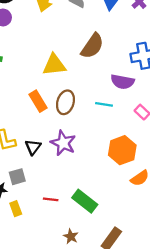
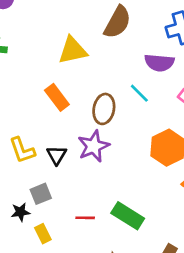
brown ellipse: (65, 102) -> (104, 109), moved
cyan line: (104, 104) -> (139, 93), turned 42
purple star: (63, 143) -> (93, 146), turned 30

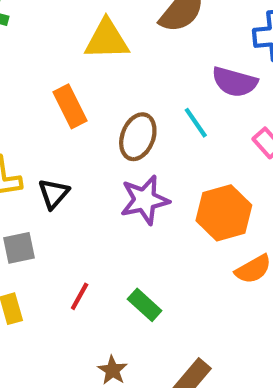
purple star: (93, 146) -> (145, 200), moved
green rectangle: (128, 216) -> (145, 305), size x0.7
red line: (85, 218) -> (80, 296), turned -72

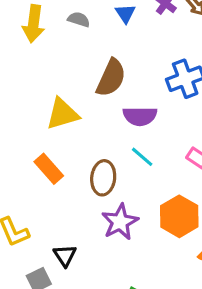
purple semicircle: (235, 82) -> (140, 116), moved
black triangle: (54, 194) -> (65, 255), moved

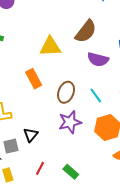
cyan line: (142, 157) -> (96, 96), moved

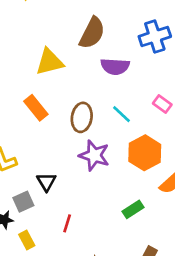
purple star: (70, 122) -> (94, 155), turned -30
green rectangle: (71, 172) -> (133, 209), moved, turned -63

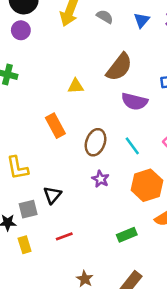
yellow triangle: (50, 62) -> (76, 86), size x0.6
purple star: (94, 155) -> (101, 179), size x0.6
red line: (67, 223) -> (64, 236), turned 42

